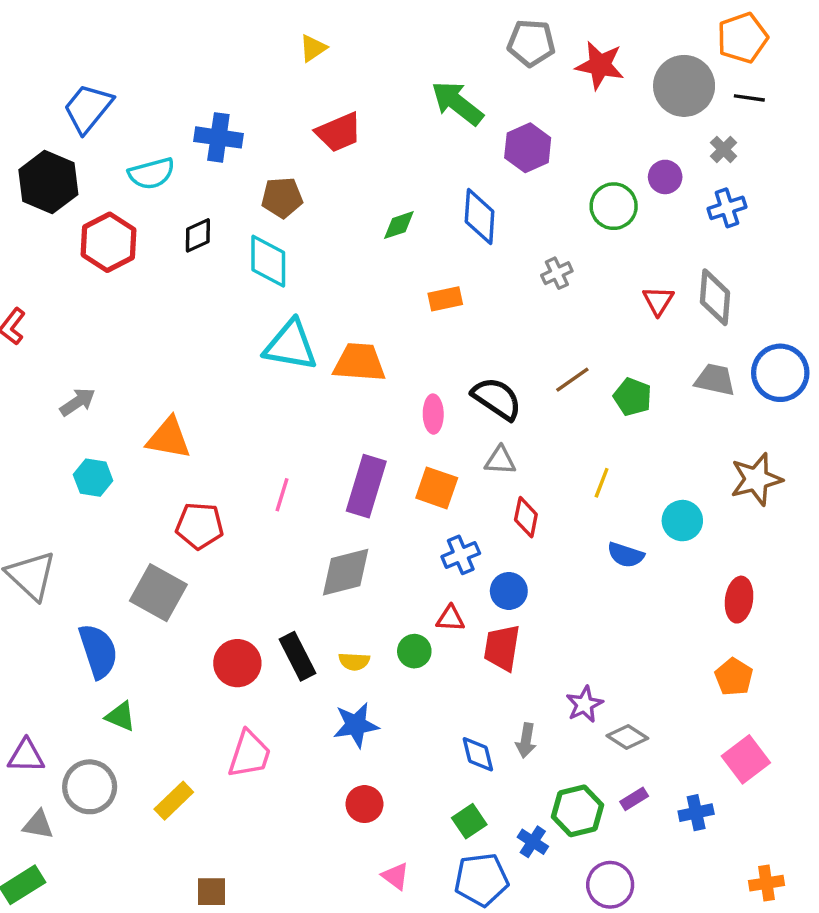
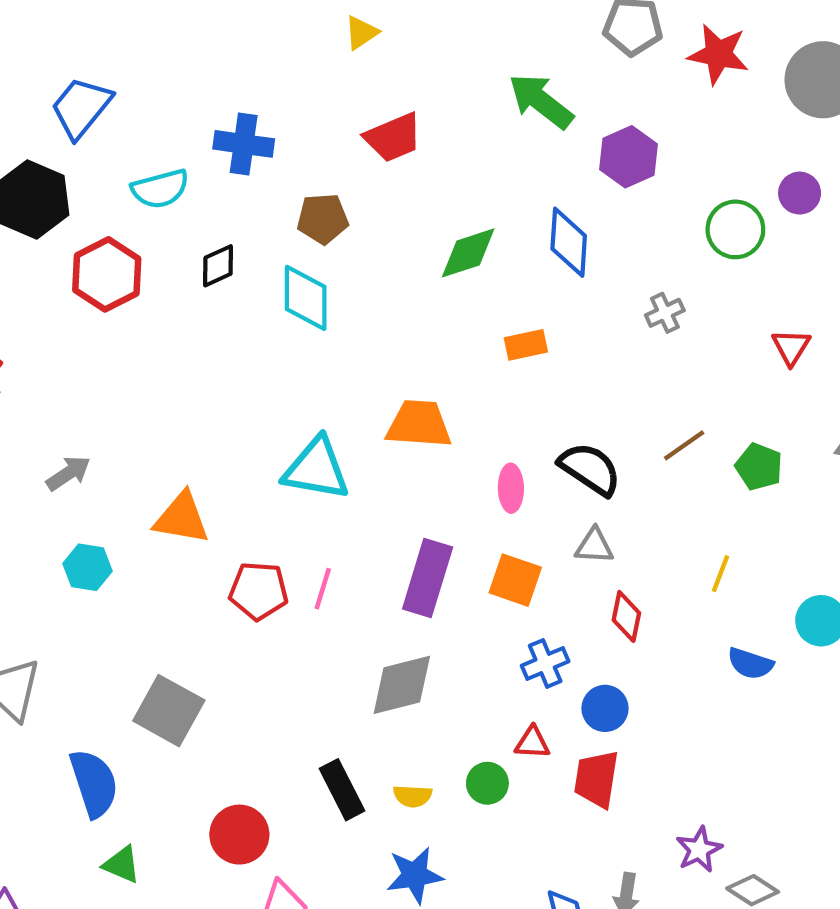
green diamond: (399, 225) -> (468, 253), size x1.4
cyan triangle: (291, 345) -> (316, 469), moved
red pentagon: (200, 526) -> (259, 591), moved
red circle: (237, 663) -> (239, 835), moved

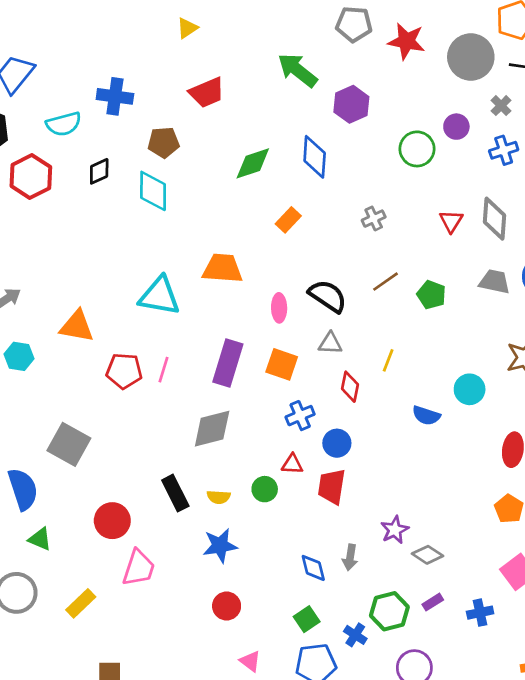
gray cross: (665, 313) -> (374, 219), moved
orange rectangle: (526, 345) -> (288, 220), turned -35
yellow line: (720, 574) -> (388, 360), moved

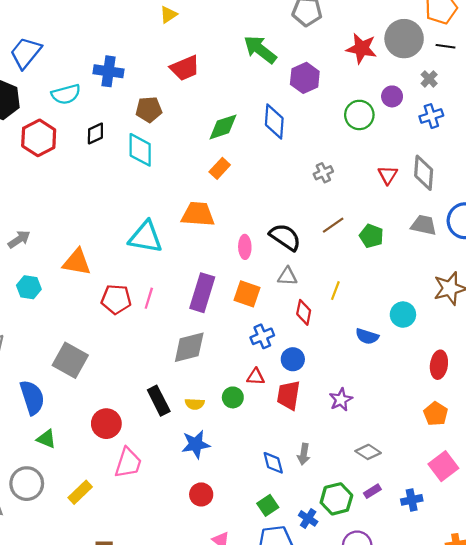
red star: (406, 41) -> (362, 48), moved
orange rectangle: (288, 220) -> (220, 168), moved
purple star: (395, 530) -> (341, 400), moved

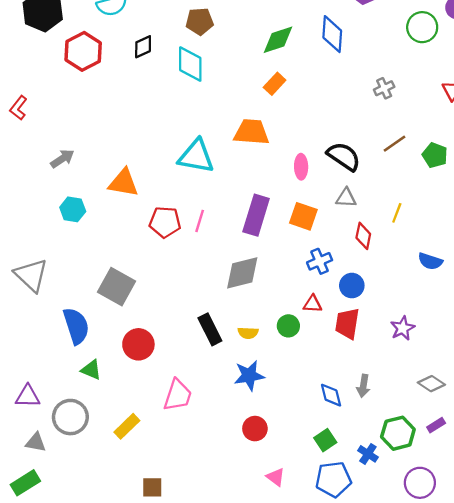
red circle: (106, 424) -> (138, 344), moved

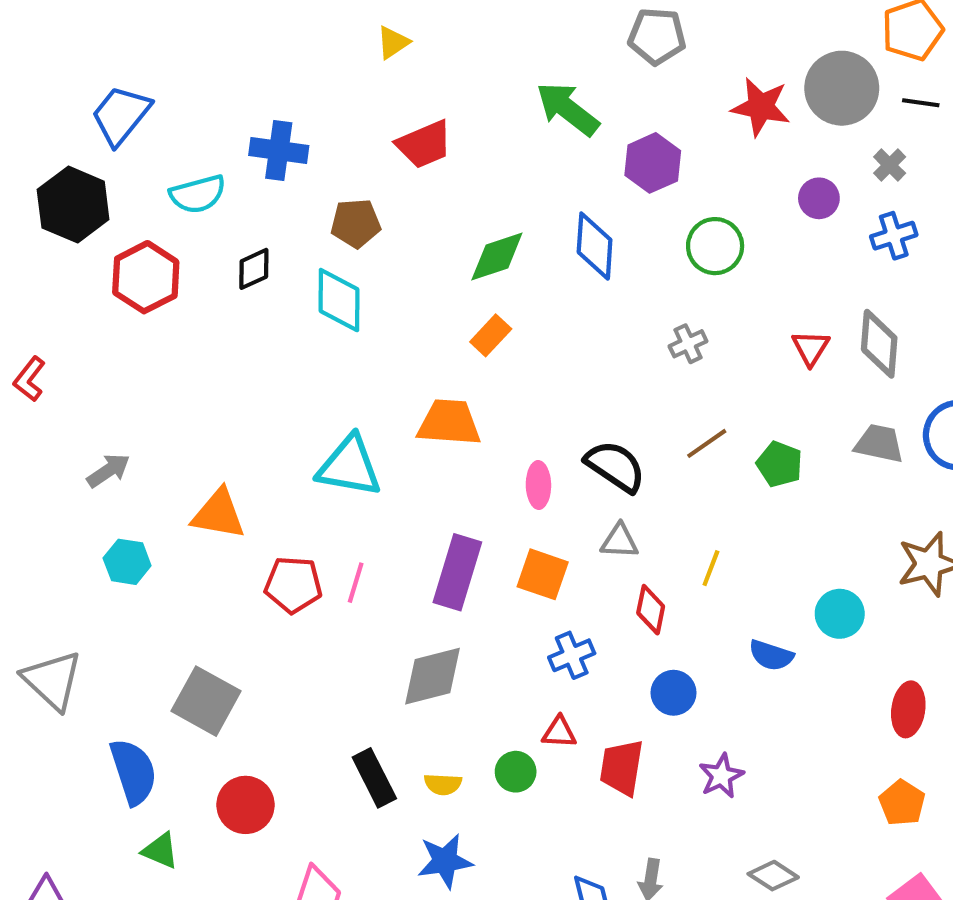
green circle: (422, 27) -> (715, 246), moved
blue circle: (352, 286) -> (673, 693), moved

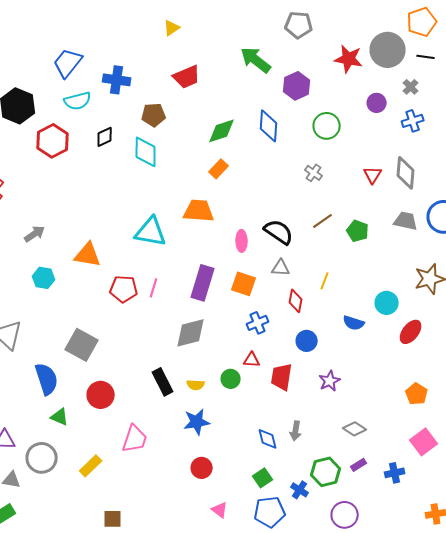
blue trapezoid: (121, 115) -> (68, 63), moved
gray cross: (688, 344) -> (314, 173), turned -30
red ellipse: (908, 709) -> (411, 332), moved, turned 30

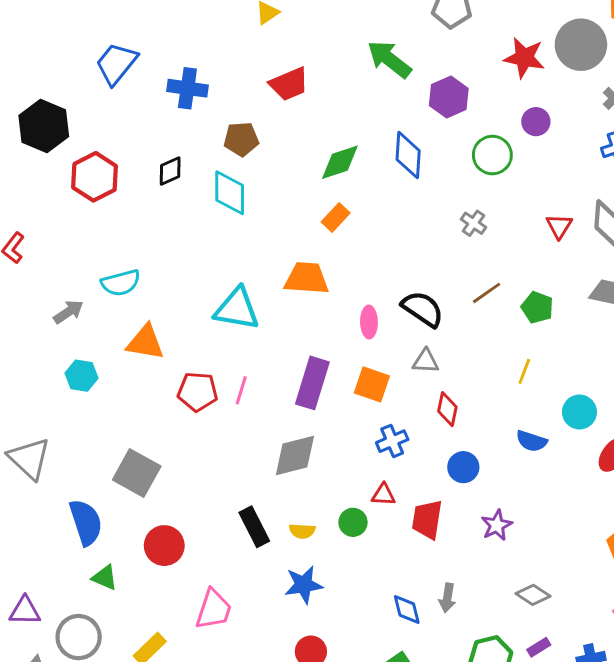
cyan semicircle: (78, 101) -> (121, 283), moved
purple circle: (377, 103) -> (536, 122), moved
yellow line: (325, 281) -> (524, 371), moved

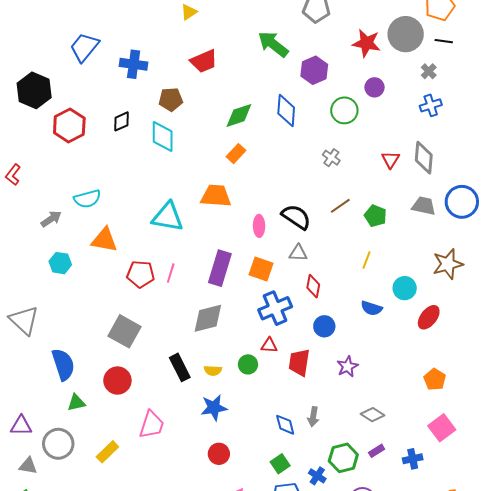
blue cross: (392, 441) -> (275, 308), size x1.5
gray square: (137, 473) -> (125, 331), moved
green triangle: (105, 578) -> (76, 403), turned -36

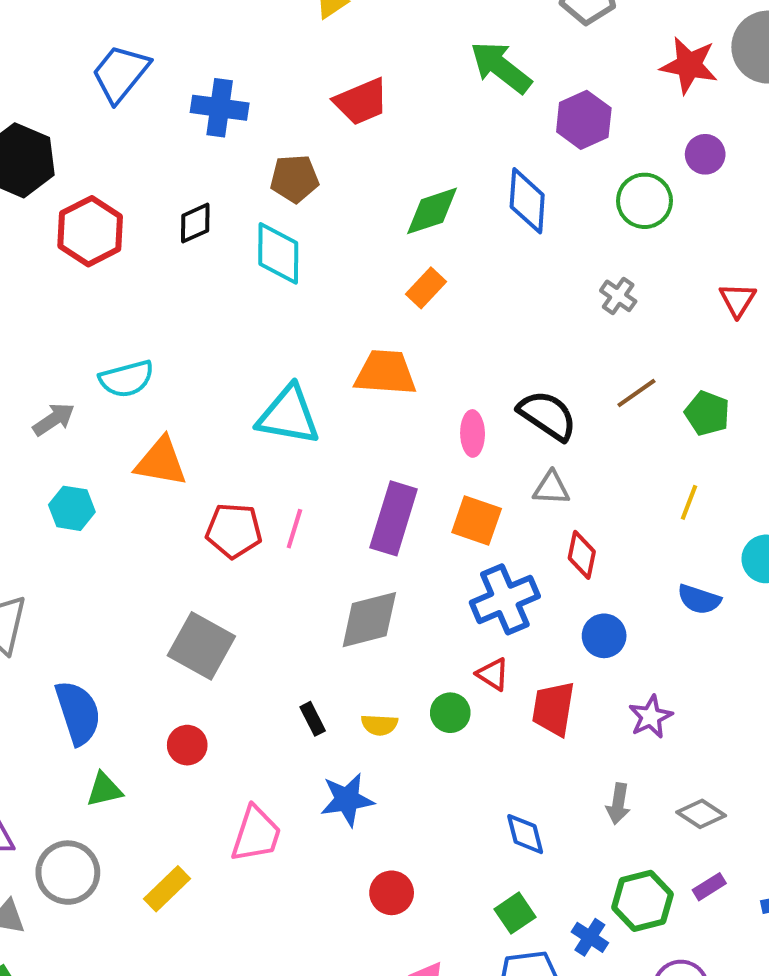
red triangle: (269, 345) -> (493, 674), turned 30
black rectangle: (180, 367) -> (313, 719), size x0.6
red circle: (117, 381) -> (187, 745), size x0.7
blue star: (214, 408) -> (347, 800), moved
gray arrow: (313, 417) -> (618, 804), moved

